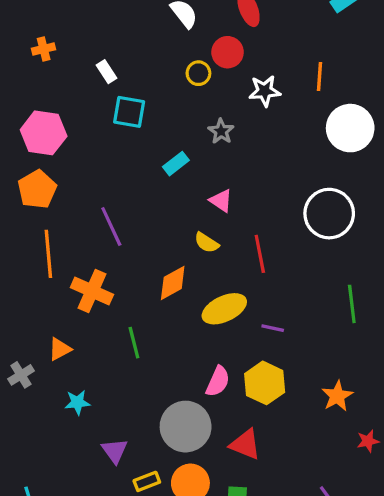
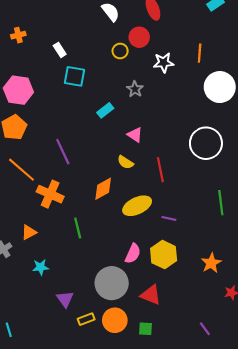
orange line: (48, 254) -> (22, 170), turned -44

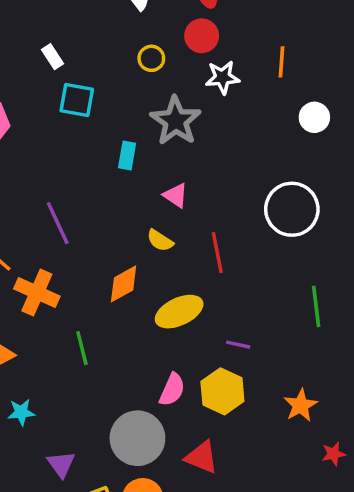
red circle: (139, 37) -> (202, 36), moved
white circle: (220, 87) -> (314, 117), size x0.6
gray star: (135, 89) -> (176, 121), size x1.8
cyan rectangle: (105, 110) -> (127, 155), turned -42
purple line: (169, 218) -> (238, 345), moved

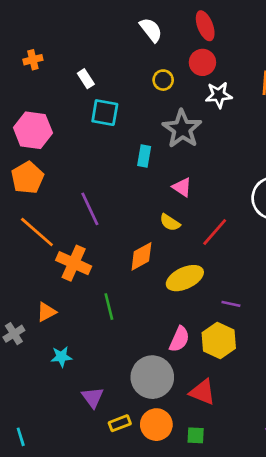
red line: (217, 253) -> (215, 232), turned 52

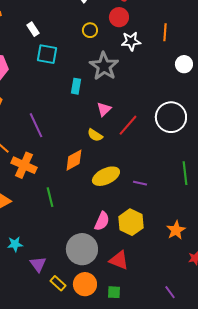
pink triangle: (182, 187) -> (104, 109), turned 42
red line: (215, 232) -> (128, 125), moved
purple line: (231, 304) -> (140, 183), moved
cyan star: (61, 357) -> (15, 244), moved
yellow rectangle: (120, 423) -> (58, 283), turned 63

